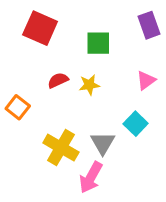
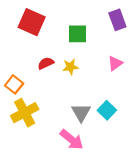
cyan square: (136, 124) -> (107, 110), moved
yellow cross: (61, 148) -> (25, 113), moved, turned 32
pink arrow: (91, 177) -> (72, 140), turned -80

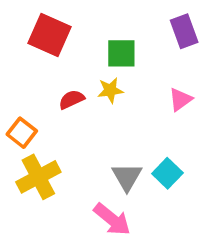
yellow star: (70, 67) -> (110, 90), moved

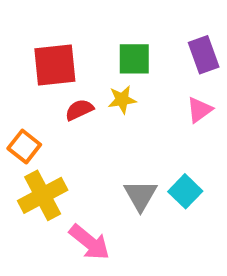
purple rectangle: (184, 31) -> (204, 55), moved
red square: (49, 35) -> (55, 65), moved, turned -30
pink arrow: (112, 219) -> (89, 242), moved

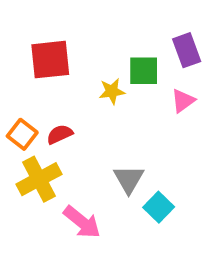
green square: (134, 59) -> (144, 71), moved
red semicircle: (79, 110) -> (60, 134), moved
cyan square: (185, 191) -> (159, 207), moved

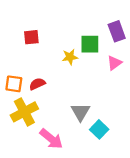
red square: (50, 60) -> (31, 37), size x0.6
orange square: (22, 134) -> (14, 84), turned -30

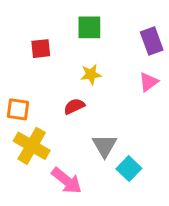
green square: (90, 44) -> (89, 27), moved
red semicircle: (37, 84) -> (74, 106), moved
yellow cross: (24, 112) -> (32, 146), turned -32

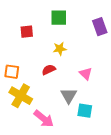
pink triangle: (149, 82) -> (86, 74), moved, turned -40
cyan square: (129, 169) -> (85, 111), turned -35

